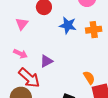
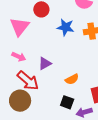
pink triangle: (22, 24) -> (20, 27), size x1.5
orange semicircle: (89, 78) -> (72, 79), moved, turned 96

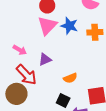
pink triangle: (20, 27) -> (47, 26), moved

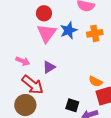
blue star: (69, 26) -> (69, 30), turned -30
orange semicircle: (70, 78) -> (96, 81), moved, turned 56

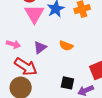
orange semicircle: (96, 81) -> (66, 46), moved

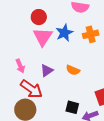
pink arrow: (13, 44) -> (20, 66), turned 48

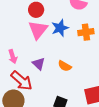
purple triangle: (47, 71) -> (39, 64), turned -48

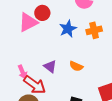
pink triangle: (38, 30) -> (28, 22), moved, turned 30
pink arrow: (13, 57) -> (23, 72), moved

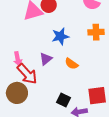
blue star: (68, 29) -> (60, 36), moved
purple triangle: (50, 66) -> (46, 59), turned 32

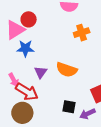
blue star: (60, 36) -> (25, 48), moved, turned 30
orange semicircle: (71, 64) -> (67, 70), size x1.5

